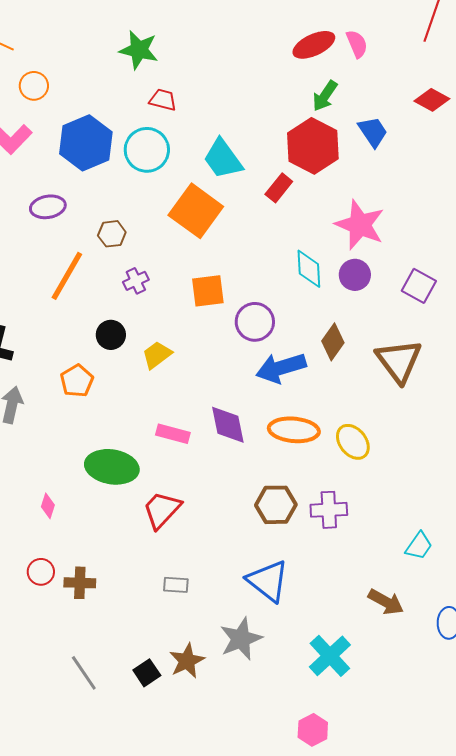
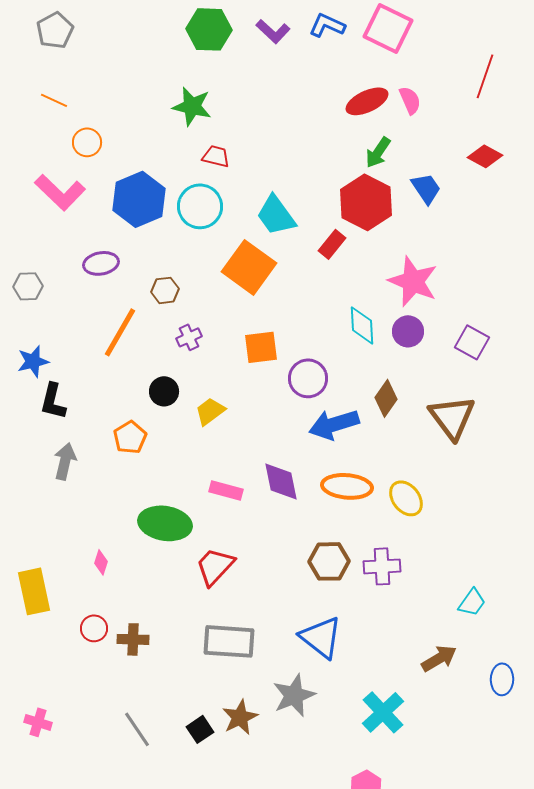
gray rectangle: (176, 585) -> (229, 641), size x2.0
brown arrow: (386, 602) -> (439, 658), turned -60

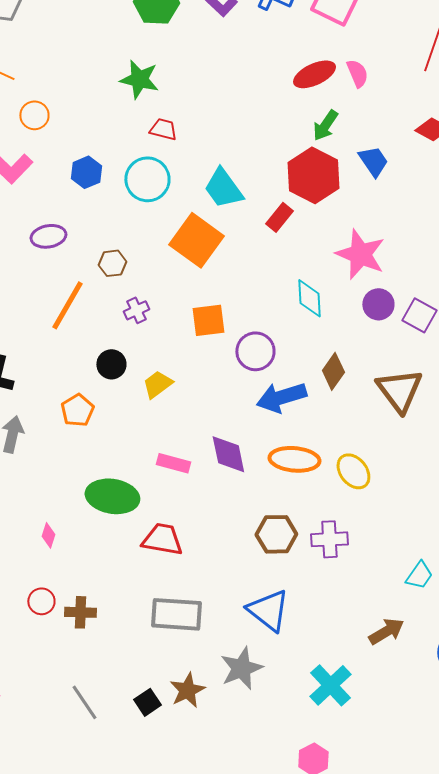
blue hexagon: (139, 199) -> (86, 172), size x0.6
purple circle: (408, 331) -> (378, 304), moved
red trapezoid: (215, 566) -> (162, 539), turned 57

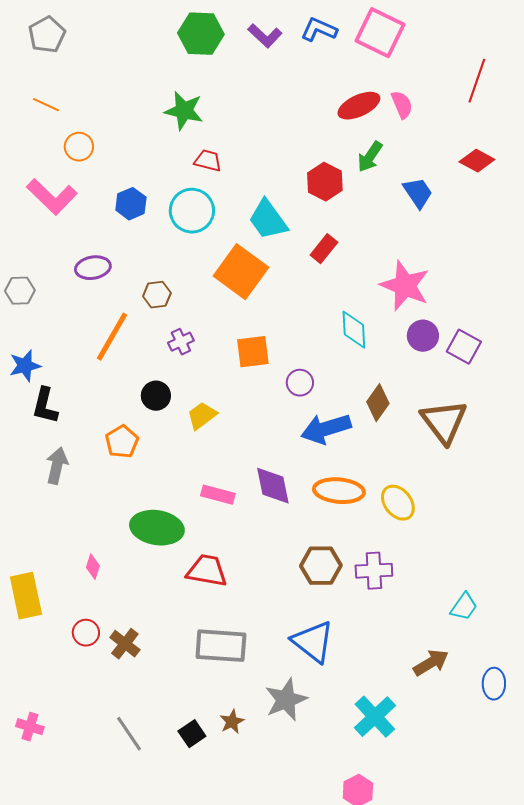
red hexagon: (313, 175) -> (325, 182), moved, size x0.7
purple circle: (255, 351) -> (300, 383), size x0.7
brown cross: (80, 612) -> (125, 644), turned 36
brown star: (187, 690) -> (232, 722), size x0.7

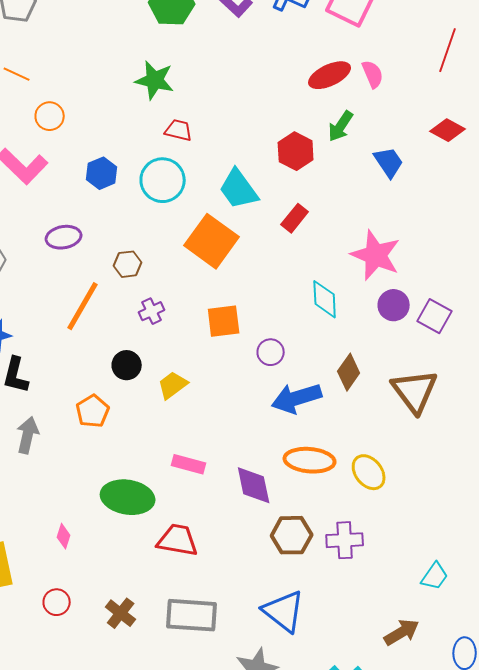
purple diamond: (273, 486) -> (254, 485), moved
brown cross: (125, 644) -> (121, 613), moved

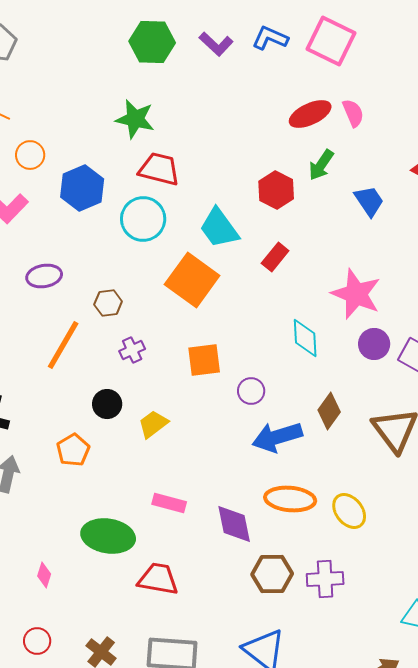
red trapezoid: (179, 130) -> (159, 169), size x1.5
blue hexagon: (102, 173) -> (82, 188), moved, size x1.4

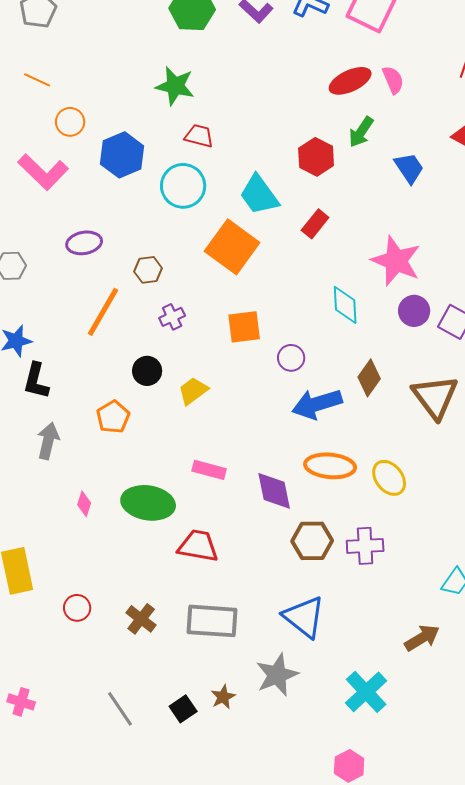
red trapezoid: (159, 169) -> (199, 136), size x0.7
pink diamond: (44, 575) -> (84, 504), moved

